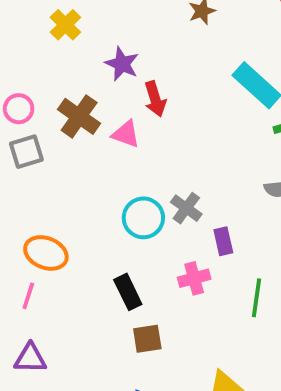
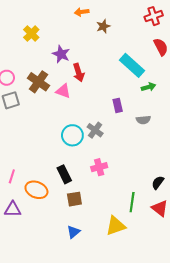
purple rectangle: (223, 241) -> (118, 105), moved
orange ellipse: (46, 253) -> (36, 190), moved
green line: (257, 298) -> (132, 202), moved

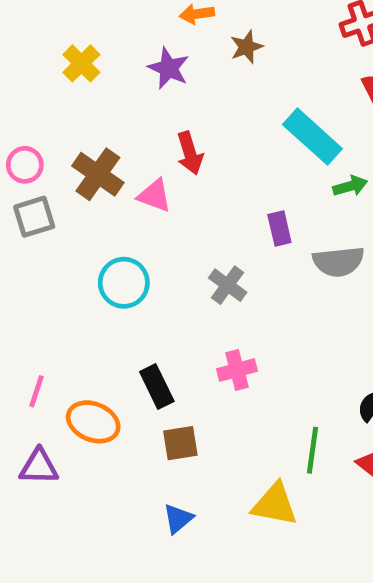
purple star: (61, 54) -> (169, 68), moved
gray semicircle: (143, 120) -> (338, 262), size x1.5
cyan circle: (72, 135) -> (124, 283), moved
yellow triangle: (116, 226) -> (275, 504), turned 30

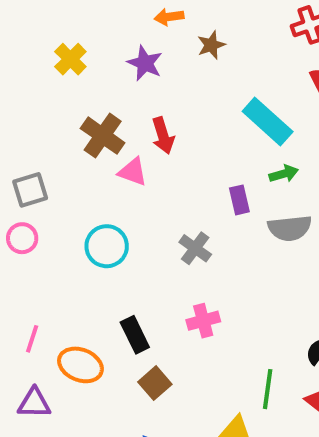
pink circle: (25, 165) -> (22, 238), moved
brown cross: (98, 174) -> (103, 136), moved
green arrow: (350, 186) -> (284, 174), moved
brown square: (180, 443) -> (155, 383), turned -32

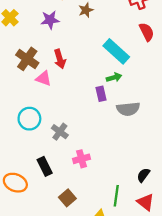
purple star: (145, 63) -> (50, 20), turned -30
green arrow: (284, 174) -> (114, 77), moved
gray cross: (195, 248) -> (60, 132), moved
brown square: (155, 383) -> (67, 198), moved

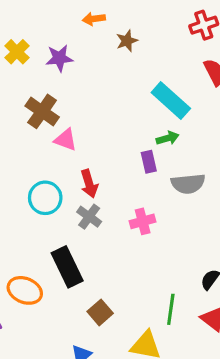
purple star: (50, 20) -> (59, 58), moved
red arrow: (60, 59) -> (89, 184), moved
pink cross: (81, 159) -> (143, 221), moved
black rectangle: (45, 166) -> (67, 267), size x1.4

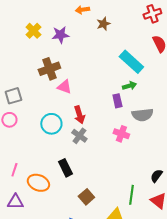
brown cross: (42, 111) -> (49, 69), turned 35
pink cross: (143, 221) -> (121, 134), moved, turned 35
black rectangle: (67, 267) -> (65, 168), size x0.7

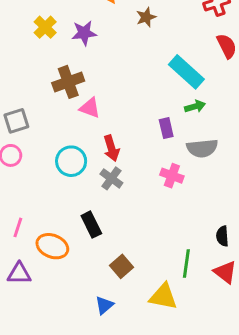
green arrow: (129, 86) -> (195, 106), moved
black semicircle: (156, 176) -> (222, 236), turned -40

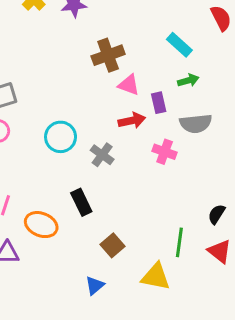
cyan rectangle: (186, 72) -> (179, 45), size x0.7
brown cross: (68, 82) -> (108, 55), moved
pink triangle: (90, 108) -> (129, 85), moved
red arrow: (111, 148) -> (132, 121), moved, turned -85
black semicircle: (222, 236) -> (217, 214), turned 36

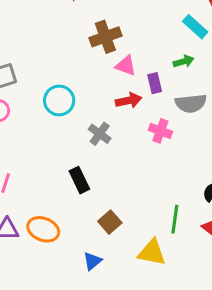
cyan rectangle: (179, 45) -> (195, 27), moved
cyan circle: (61, 137) -> (59, 100), moved
orange ellipse: (41, 225) -> (43, 229), moved

